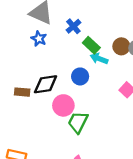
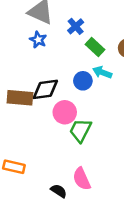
cyan arrow: (99, 59) -> (102, 72), moved
brown rectangle: (22, 92) -> (20, 98), size x1.5

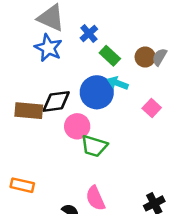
blue star: (38, 40) -> (48, 48), size x1.5
blue circle: (83, 81) -> (97, 92), size x1.6
green trapezoid: (80, 130) -> (94, 146), turned -100

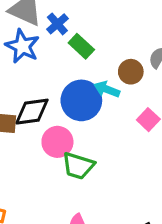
blue cross: (89, 33) -> (57, 24), moved
green rectangle: (110, 56) -> (81, 46), moved
brown circle: (145, 57) -> (131, 72), moved

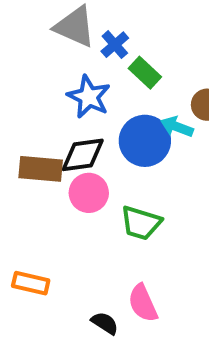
blue star: (22, 46) -> (89, 97), moved
pink circle: (57, 142) -> (89, 193), moved

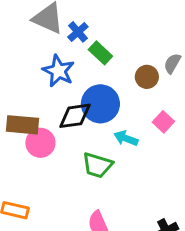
cyan arrow: (177, 127) -> (126, 138), moved
black diamond: (83, 155) -> (75, 116), moved
pink circle: (89, 193) -> (40, 143), moved

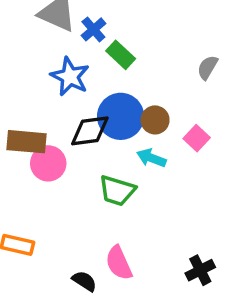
brown circle: (147, 77) -> (155, 120), moved

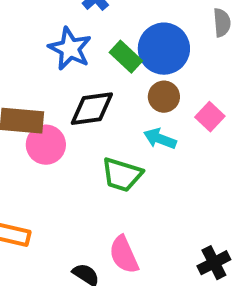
green rectangle: (121, 55) -> (126, 57), moved
gray semicircle: (207, 67) -> (222, 23), moved, turned 145
blue circle: (121, 116) -> (164, 49), moved

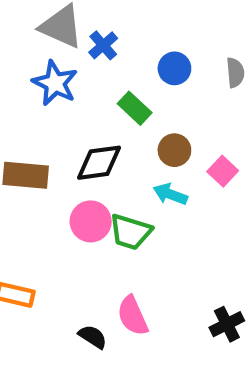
blue star: (70, 49) -> (55, 83), moved
blue circle: (164, 49) -> (174, 68), moved, size x0.6
pink circle: (46, 145) -> (91, 221), moved

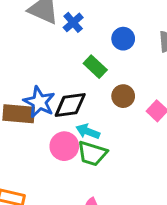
blue star: (55, 83) -> (39, 102), moved
cyan arrow: (170, 194) -> (88, 131), moved

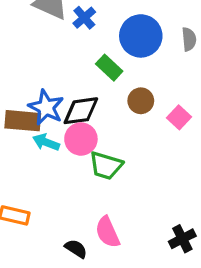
blue circle: (123, 39) -> (141, 36), size x1.6
cyan arrow: (88, 131) -> (46, 142), moved
pink circle: (64, 146) -> (81, 139), moved

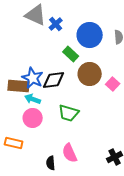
brown circle: (141, 101) -> (90, 74), size x1.5
pink circle: (81, 139) -> (33, 118), moved
black semicircle: (76, 249) -> (51, 163), turned -128

